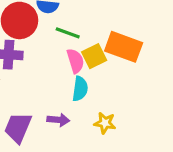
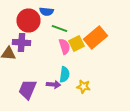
orange rectangle: (124, 47) -> (96, 38), turned -60
cyan semicircle: (80, 89) -> (64, 74), moved

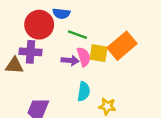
yellow square: (76, 44) -> (99, 53), turned 35
purple arrow: (54, 84) -> (70, 61), moved

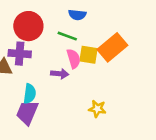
blue semicircle: (61, 14) -> (77, 15), moved
purple arrow: (70, 61) -> (60, 74), moved
cyan semicircle: (84, 91) -> (30, 94), moved

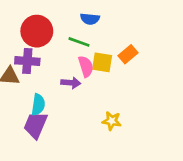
orange rectangle: (112, 47) -> (128, 54), size x0.6

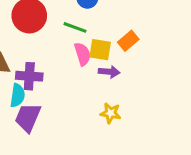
purple cross: (27, 61) -> (29, 76), moved
purple arrow: (71, 83) -> (109, 72), moved
cyan semicircle: (38, 105) -> (17, 95), moved

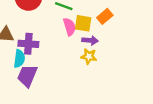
yellow star: (111, 113) -> (89, 56), moved

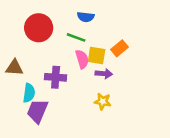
purple cross: (28, 44) -> (56, 77), moved
yellow star: (89, 56) -> (103, 101), moved

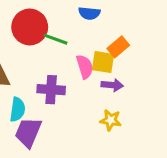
green line: (76, 37) -> (56, 39), moved
orange rectangle: (120, 48) -> (118, 47), moved

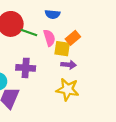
pink semicircle: (85, 67) -> (49, 38), moved
yellow star: (111, 120) -> (68, 89), size x1.5

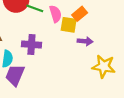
purple arrow: (69, 65) -> (85, 41), moved
yellow star: (68, 89) -> (104, 66), moved

